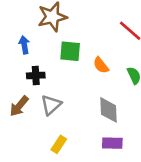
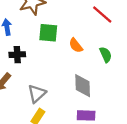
gray triangle: (51, 105) -> (37, 94), moved

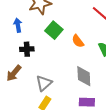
green square: (48, 33) -> (54, 30), turned 36

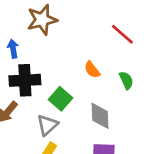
green square: (54, 30) -> (60, 99), moved
black cross: (27, 49) -> (25, 80), size x1.6

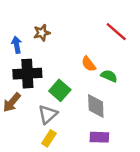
brown star: (42, 20) -> (42, 33), moved, size x0.6
green semicircle: (126, 80) -> (109, 76), moved, turned -42

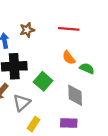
red line: (116, 32) -> (69, 29), moved, turned -36
gray triangle: (48, 114) -> (22, 103), moved
purple rectangle: (99, 137) -> (69, 123), moved

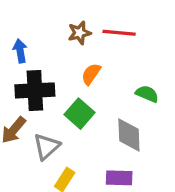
brown star: (27, 30) -> (79, 33), moved
orange semicircle: (69, 58) -> (91, 74), moved, turned 72

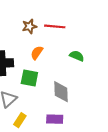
green semicircle: (147, 94) -> (77, 56), moved
green square: (79, 114) -> (29, 78), turned -30

